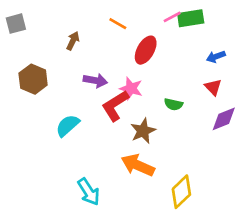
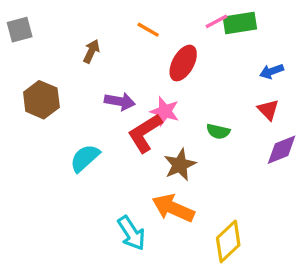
cyan arrow: (89, 192) -> (131, 233), moved

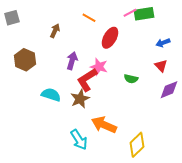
purple arrow: (120, 101) -> (72, 61), turned -84
cyan semicircle: (85, 158) -> (51, 95), turned 60
brown star: (180, 165) -> (80, 99), moved

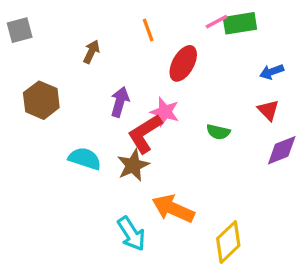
orange line: (89, 18) -> (148, 30), turned 40

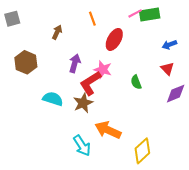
green semicircle: (218, 132) -> (136, 82), turned 56

